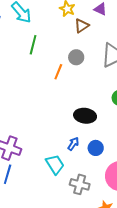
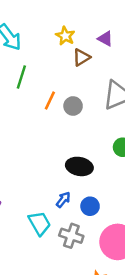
gray circle: (76, 57) -> (73, 106), moved
orange line: (58, 72) -> (50, 101), moved
gray cross: (80, 184) -> (71, 236), moved

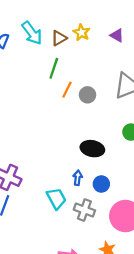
brown triangle: (82, 57) -> (59, 38), moved
green line: (21, 77) -> (54, 68), moved
blue arrow: (63, 200) -> (78, 178), turned -32

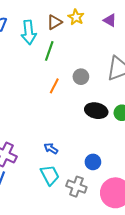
cyan arrow: (32, 33) -> (29, 32), moved, turned 30
orange line: (67, 90) -> (54, 86), moved
black ellipse: (92, 149) -> (96, 111), moved
blue arrow: (78, 178) -> (51, 148), moved, turned -64

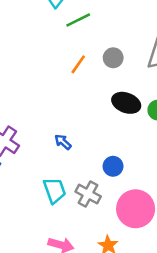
green line: (49, 51) -> (78, 20), turned 36
cyan trapezoid: (50, 175) -> (55, 190), moved

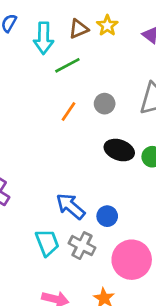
blue arrow: (63, 142) -> (71, 206), moved, size x1.6

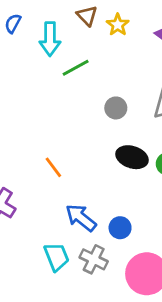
brown triangle: (78, 29) -> (87, 16), moved, turned -50
orange line: (68, 111) -> (53, 167), moved, turned -70

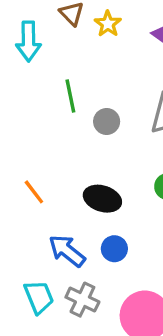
green line: (76, 68) -> (70, 96), moved, turned -72
black ellipse: (132, 157) -> (102, 199), moved
blue circle: (120, 228) -> (114, 249), moved

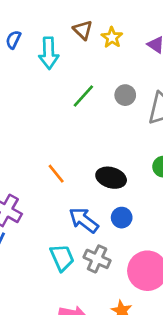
green line: (70, 96) -> (83, 96), turned 55
gray circle: (107, 121) -> (125, 95), moved

